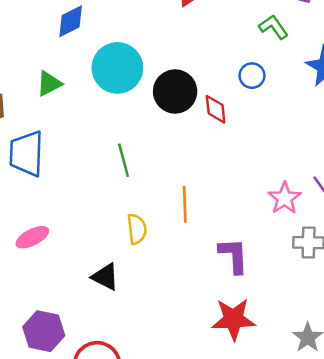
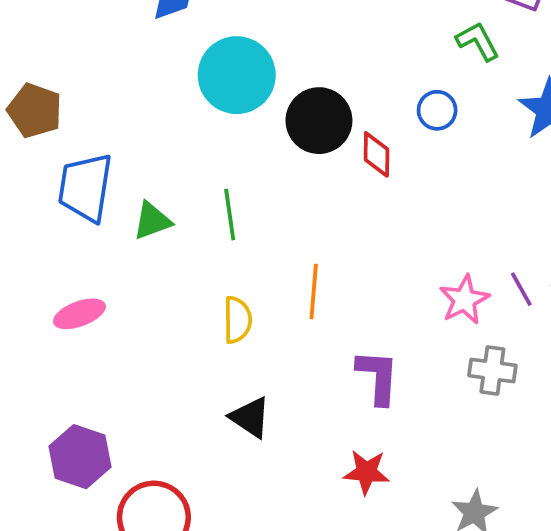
green triangle: (49, 84) -> (152, 221), moved
black triangle: (105, 277) -> (250, 417), moved
red star: (233, 319) -> (366, 472), size x0.7

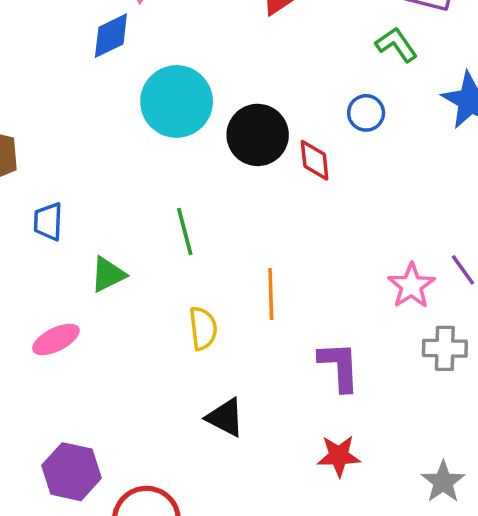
blue trapezoid: (85, 187) -> (48, 222), size x0.6
green triangle: (152, 221) -> (108, 274), moved

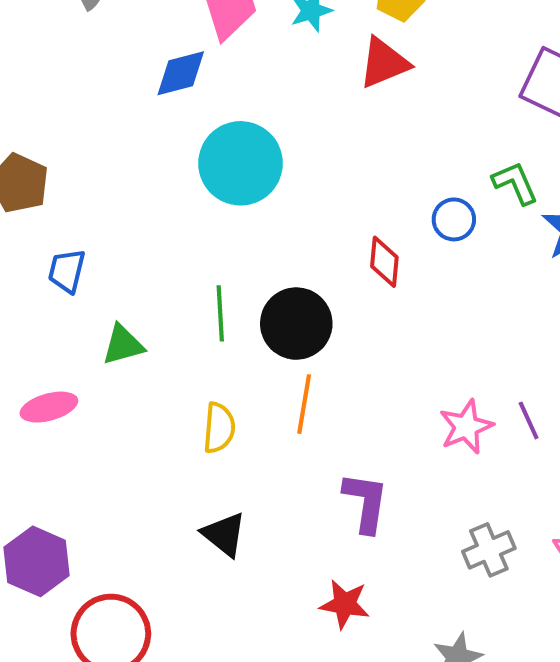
green L-shape: (396, 45) -> (515, 183), moved
black circle: (258, 135) -> (296, 324), moved
gray cross: (445, 348) -> (489, 550), moved, turned -36

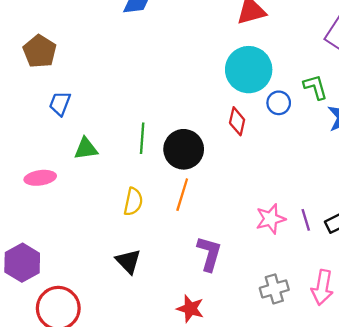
cyan circle: (241, 163) -> (249, 70), moved

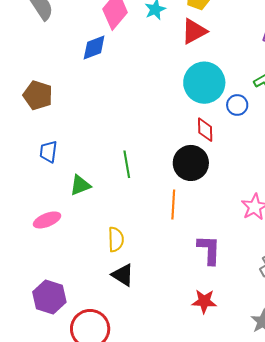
brown pentagon: (40, 51) -> (38, 95), moved
black circle: (184, 149) -> (191, 163), moved
yellow semicircle: (133, 202) -> (116, 239), moved
black triangle: (128, 261) -> (123, 275), moved

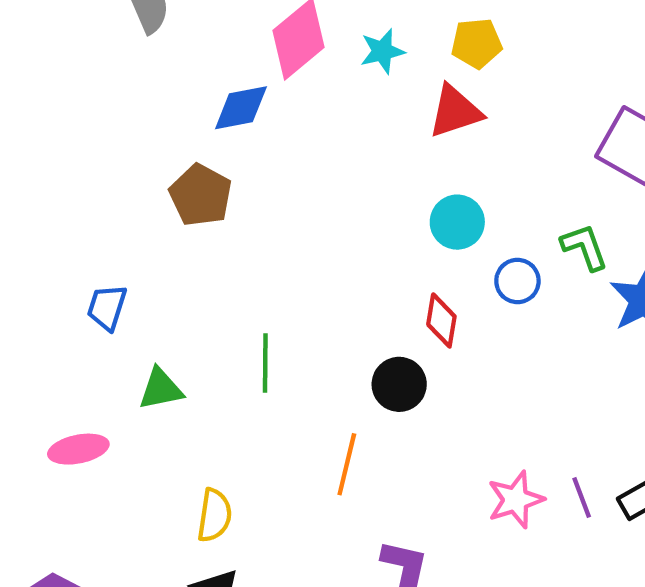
cyan circle: (204, 83) -> (457, 222), size x0.6
brown pentagon: (38, 95) -> (201, 195), moved
black circle: (191, 163) -> (399, 384), size x0.7

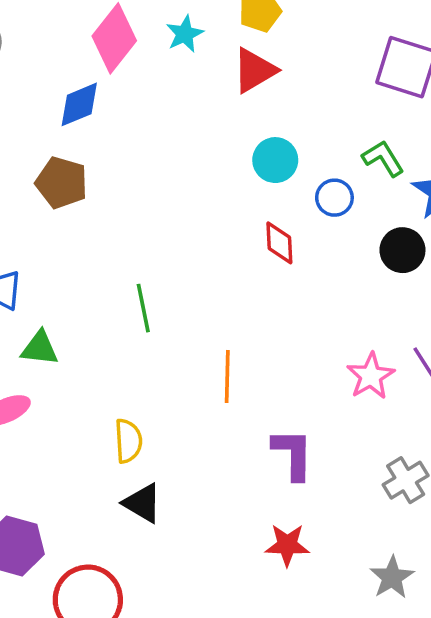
black circle: (399, 384) -> (402, 250), moved
green triangle: (161, 389) -> (40, 348), moved, turned 30

